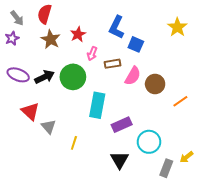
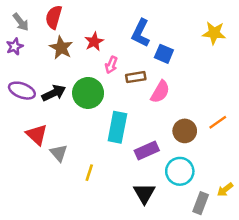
yellow star: (177, 27) -> (214, 33), turned -30
brown circle: (155, 84) -> (185, 131), moved

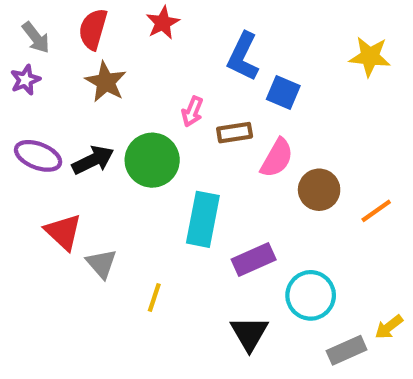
red star: (94, 42) -> (163, 23), moved
brown circle: (185, 131) -> (319, 190), moved
gray rectangle: (201, 203) -> (347, 350), turned 45

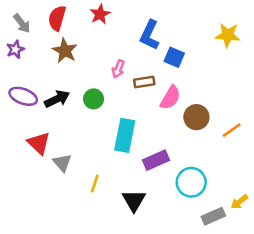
green circle: (152, 160) -> (93, 99), size x0.6
black triangle: (249, 333) -> (134, 201), moved

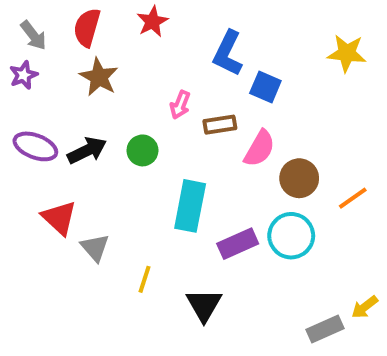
cyan circle: (191, 182) -> (291, 236), moved

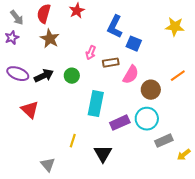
orange line: (353, 198) -> (178, 76), moved
gray triangle: (95, 248) -> (48, 165), moved
gray rectangle: (325, 329) -> (164, 141), moved

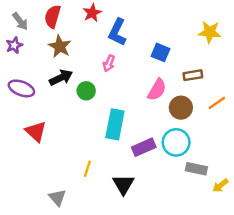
blue L-shape: (115, 27) -> (117, 32), moved
brown rectangle: (111, 63) -> (193, 75), moved
black arrow: (44, 76) -> (61, 78), moved
orange line: (178, 76) -> (217, 103), moved
gray rectangle: (164, 141) -> (196, 169), turned 36

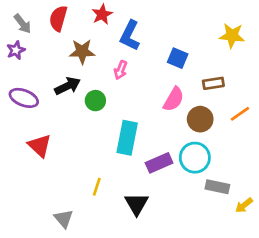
brown star: (60, 46) -> (82, 52), moved, turned -30

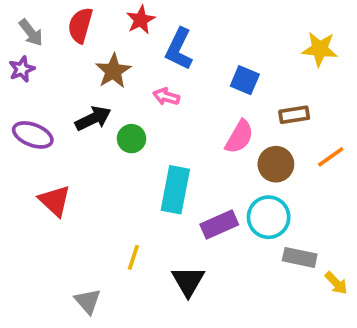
brown star: (82, 52) -> (113, 71), turned -30
pink arrow: (121, 70) -> (166, 97), turned 84
yellow arrow: (244, 205) -> (336, 283), turned -96

